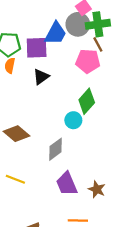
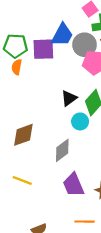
gray circle: (78, 24) -> (85, 45), moved
black triangle: (41, 77) -> (69, 98), moved
brown diamond: (16, 134) -> (23, 135), turned -60

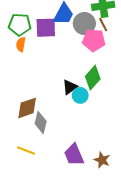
black triangle: (69, 98) -> (70, 87), moved
gray diamond: (62, 150) -> (41, 122), moved, turned -40

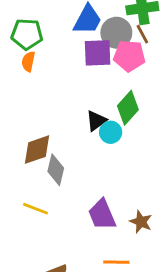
purple square: (46, 28) -> (98, 53), moved

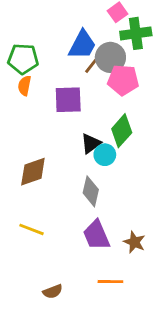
brown line: (142, 34) -> (92, 64), moved, turned 66
purple square: (98, 53) -> (68, 100), moved
gray diamond: (56, 170) -> (91, 191), moved

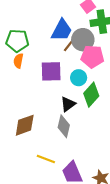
cyan circle: (105, 155) -> (79, 78), moved
gray diamond: (91, 191) -> (64, 126), moved
yellow line: (32, 229) -> (46, 159), moved

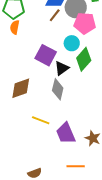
brown line: (69, 45) -> (55, 15), moved
purple square: (51, 71) -> (46, 55), moved, turned 30

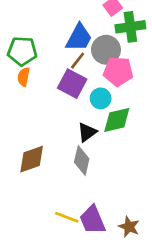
purple square: (46, 55) -> (72, 84), moved
green diamond: (84, 59) -> (117, 120), turned 35
yellow line: (41, 120) -> (67, 217), moved

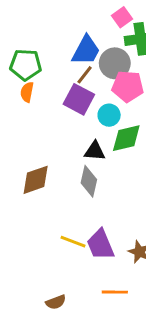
black triangle: (87, 132) -> (95, 151), turned 40

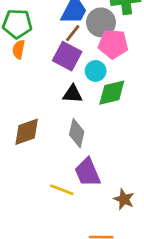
black triangle: (95, 151) -> (73, 94), moved
purple trapezoid: (100, 245) -> (87, 172), moved

